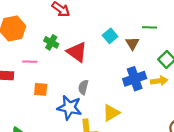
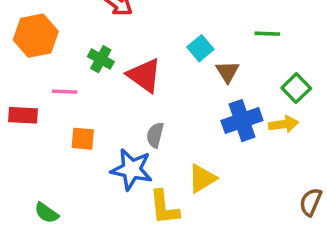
brown triangle: (132, 43) -> (227, 72), moved

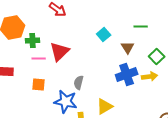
green cross: (101, 59) -> (33, 40), moved, turned -32
brown triangle: (227, 72) -> (128, 48), moved
red triangle: (144, 75) -> (60, 52), moved, turned 40
pink line: (65, 92) -> (39, 58), moved

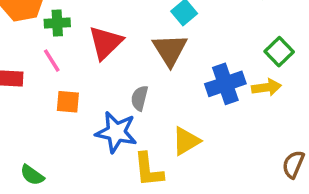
brown triangle: (128, 48) -> (170, 50), moved, size x1.5
pink line: (39, 58) -> (52, 61), moved, turned 56

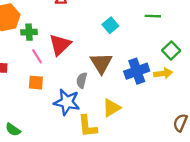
brown triangle: (170, 50) -> (101, 63), moved
pink line: (52, 61) -> (37, 56), moved

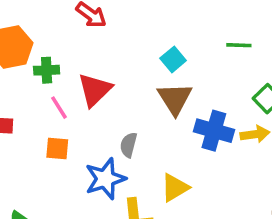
brown triangle: (101, 63) -> (175, 99), moved
blue cross: (137, 71) -> (214, 131), turned 35
blue star: (67, 102) -> (105, 179), turned -30

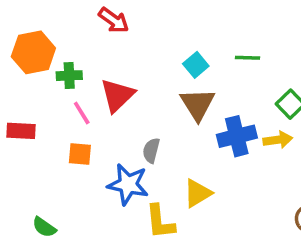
green line: (239, 45) -> (247, 58), moved
blue cross: (214, 131) -> (237, 136), turned -30
blue star: (105, 179) -> (128, 184), turned 30

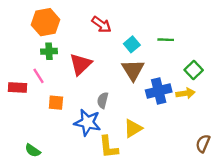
red arrow: (114, 20) -> (101, 24), moved
orange hexagon: (33, 52) -> (45, 22), moved
pink line: (82, 113) -> (38, 76), moved

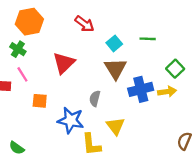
green cross: (49, 51) -> (18, 49), moved, turned 35
gray semicircle: (103, 100) -> (95, 99), moved
yellow triangle: (133, 128) -> (115, 126), turned -36

